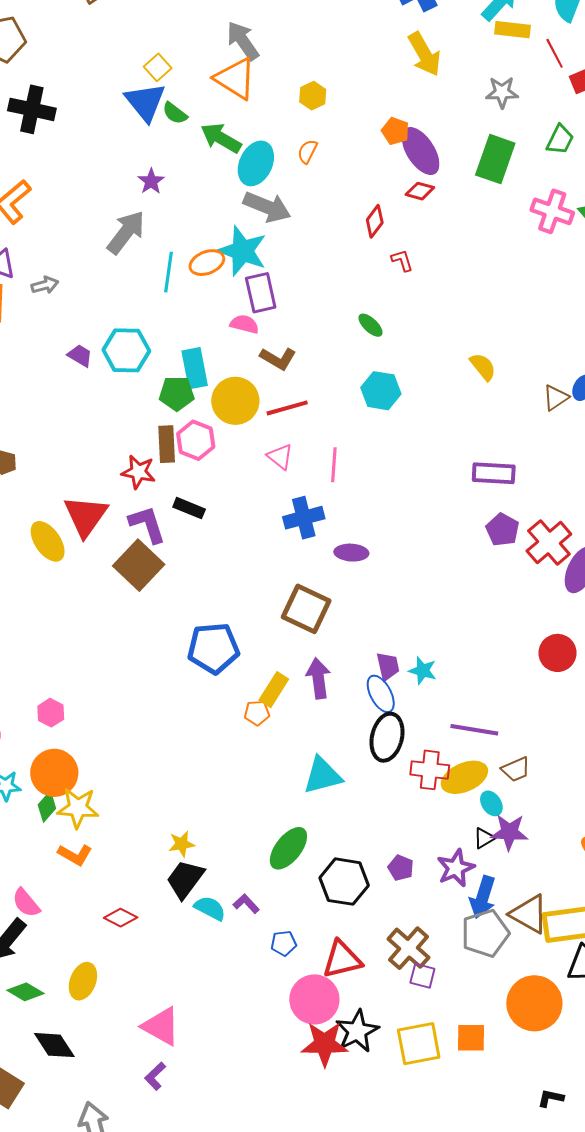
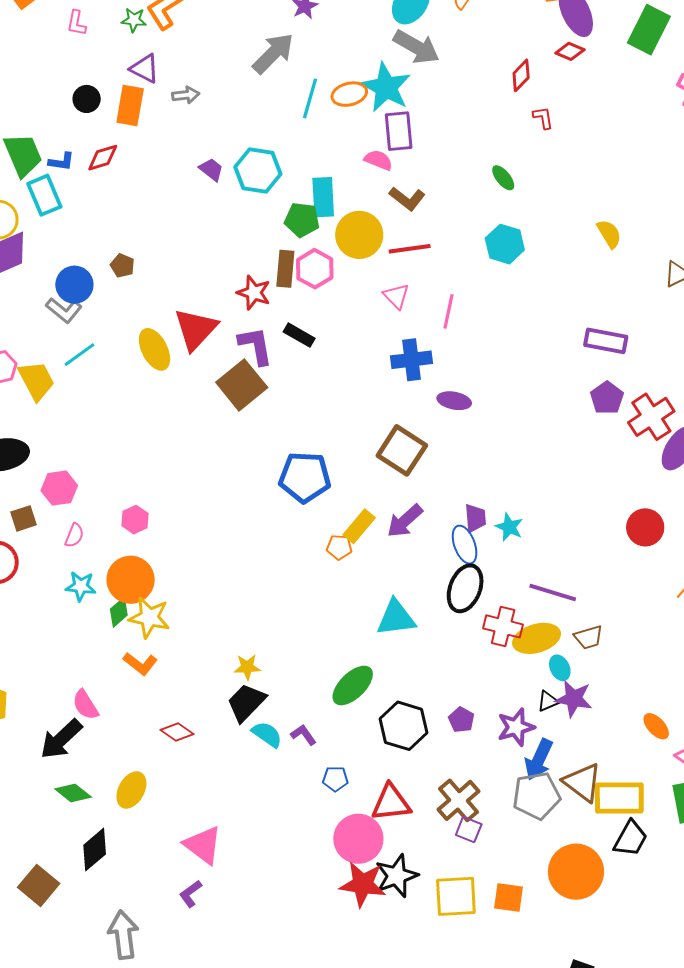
purple arrow: (318, 678) -> (405, 521), turned -132
black diamond: (54, 1045) -> (95, 850), turned 75

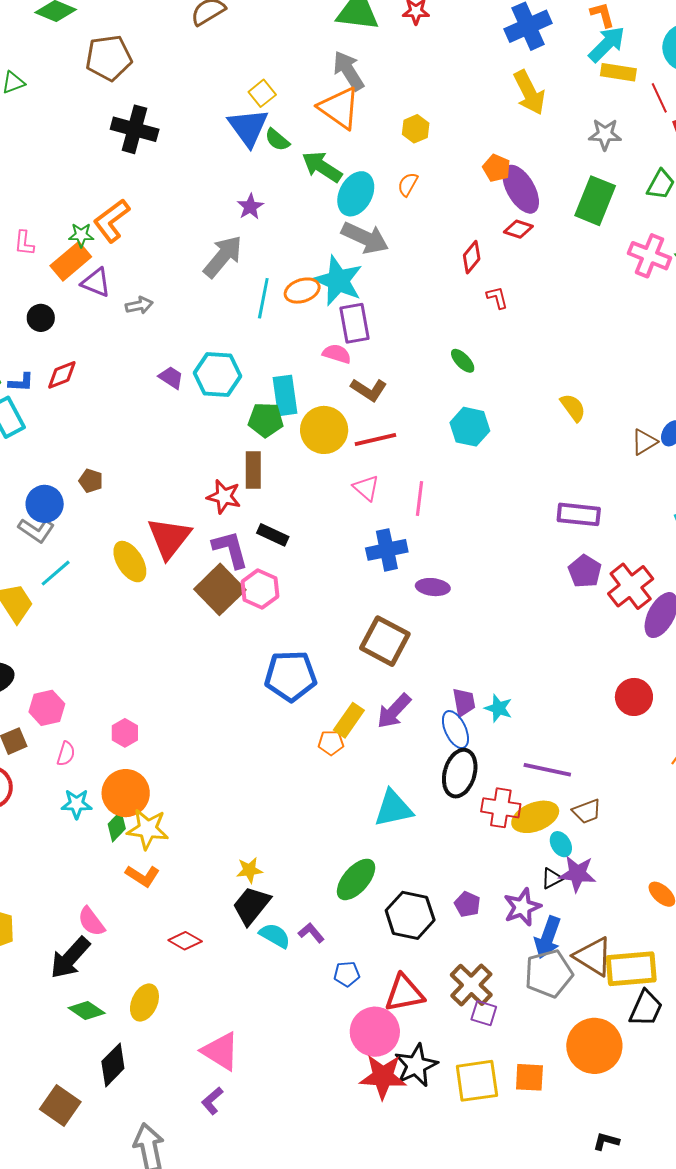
orange rectangle: (130, 106) -> (71, 261), moved, turned 45
pink hexagon: (315, 269) -> (260, 589), moved

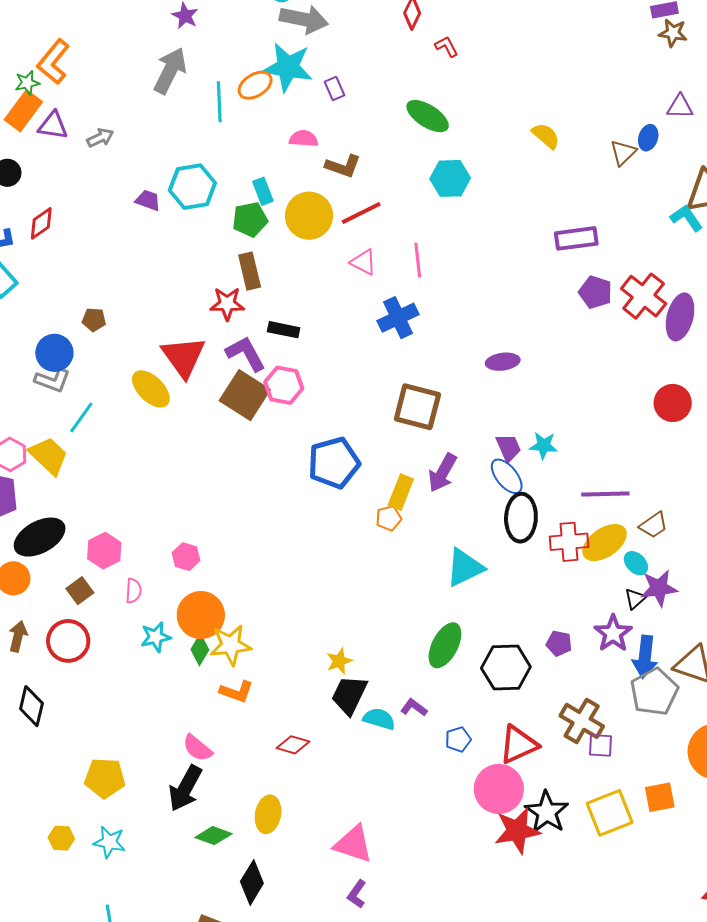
purple rectangle: (354, 323) -> (334, 89), moved, size x0.6
green ellipse: (463, 361) -> (428, 116), size x1.6
cyan rectangle: (285, 395) -> (263, 191), size x0.7
purple ellipse: (433, 587) -> (503, 362), moved

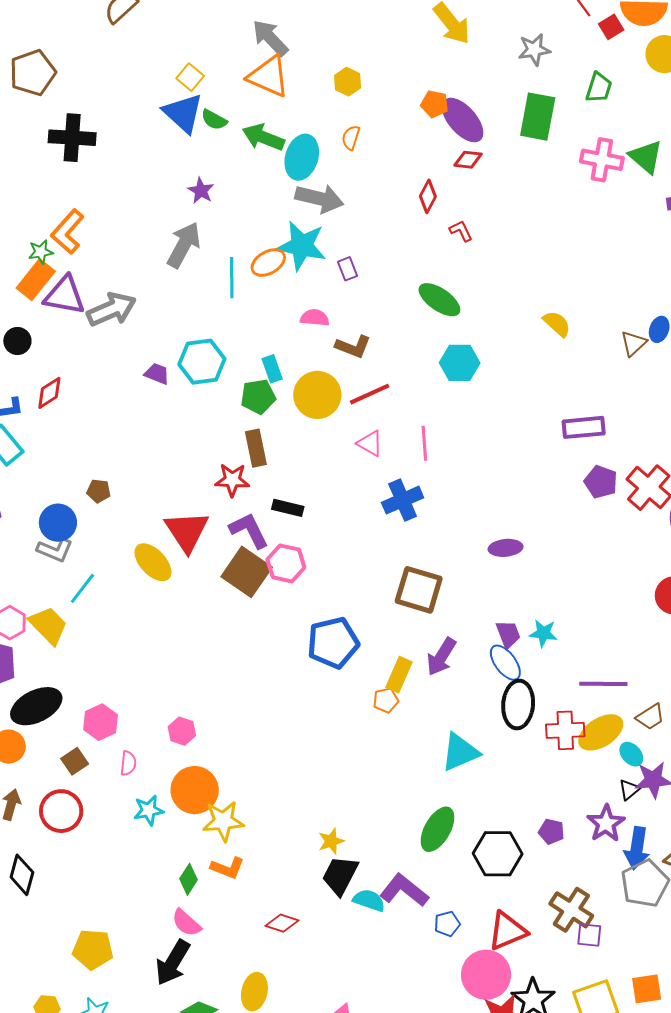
purple triangle: (53, 126) -> (65, 295), size x1.4
gray arrow: (100, 138) -> (112, 309), size x1.8
green diamond: (200, 650) -> (189, 879), moved
purple L-shape: (414, 708) -> (404, 890), size x1.8

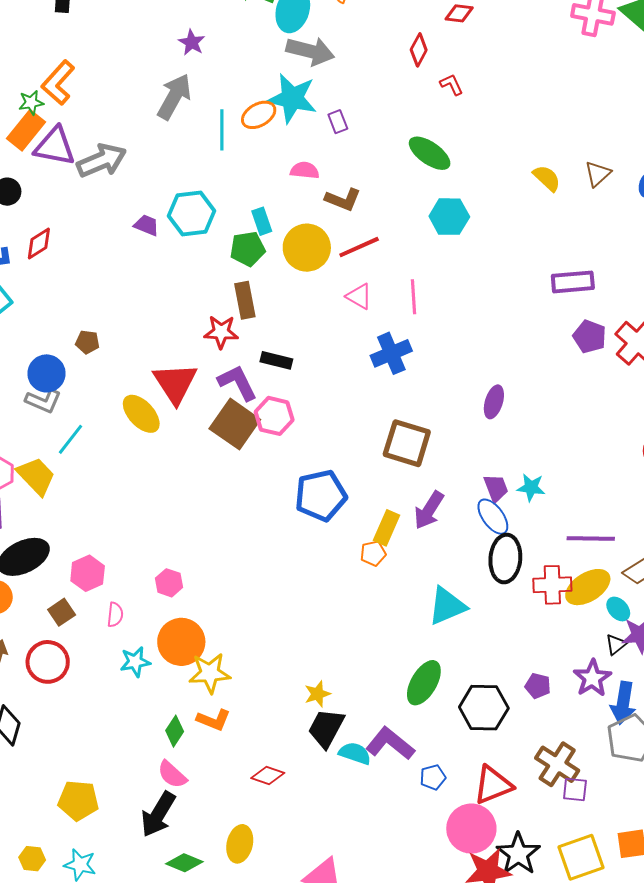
brown triangle: (634, 343) -> (598, 174), moved
purple ellipse: (506, 548) -> (494, 402), turned -68

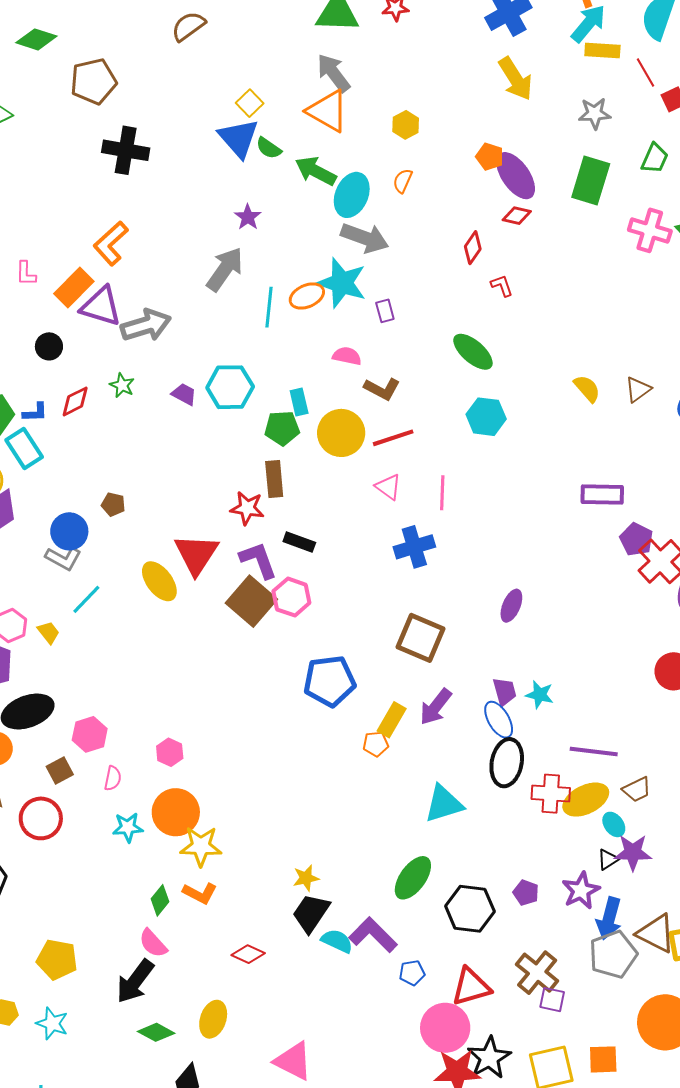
green star: (31, 103) -> (122, 385), moved, turned 30
purple pentagon: (590, 337) -> (636, 539), moved
yellow trapezoid: (36, 476) -> (48, 632), size x0.6

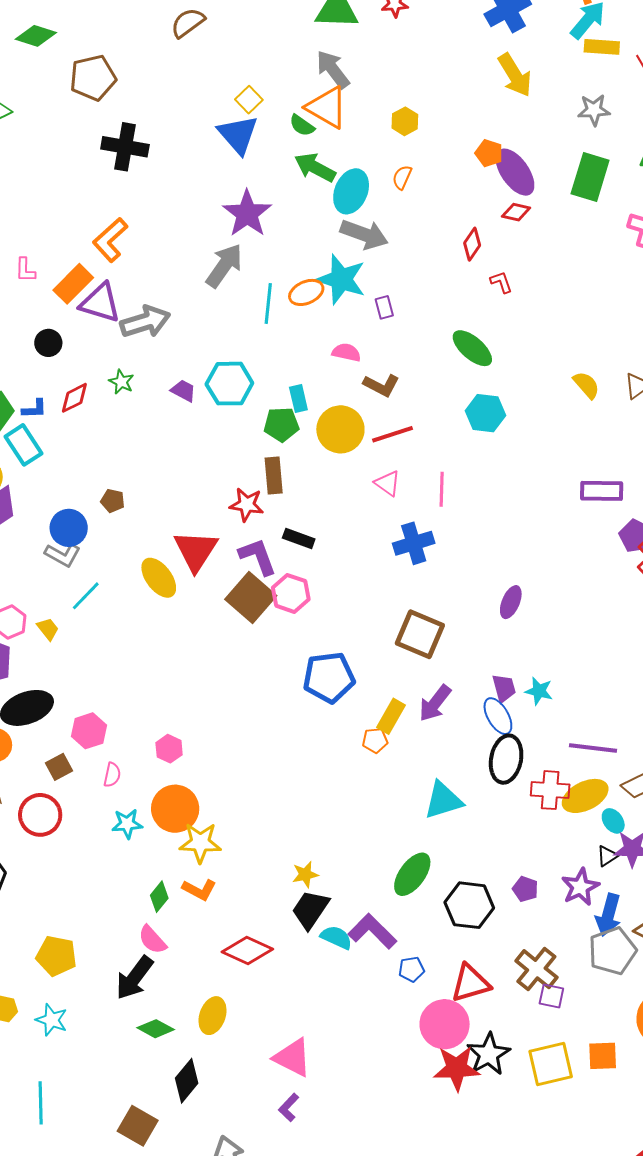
green semicircle: (269, 148) -> (302, 125), moved
purple star: (248, 217) -> (247, 214), size x1.8
red diamond: (248, 954) -> (247, 951), size x1.5

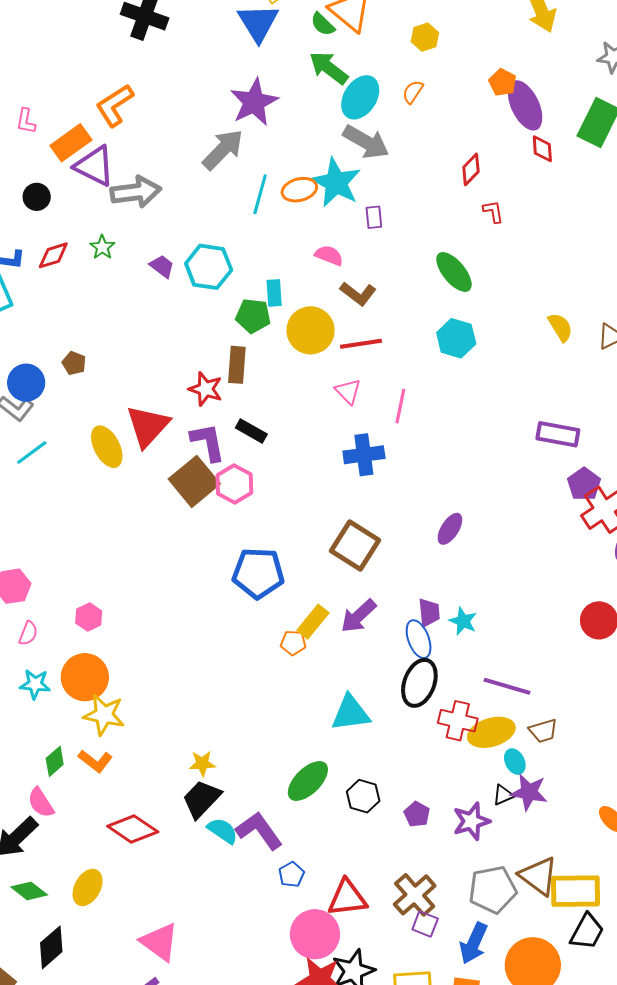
red diamond: (516, 212) -> (542, 149), moved, turned 64
black hexagon: (469, 905) -> (363, 796), moved, size x0.7
blue arrow: (608, 915) -> (474, 943), moved
blue pentagon: (411, 969) -> (291, 875), turned -30

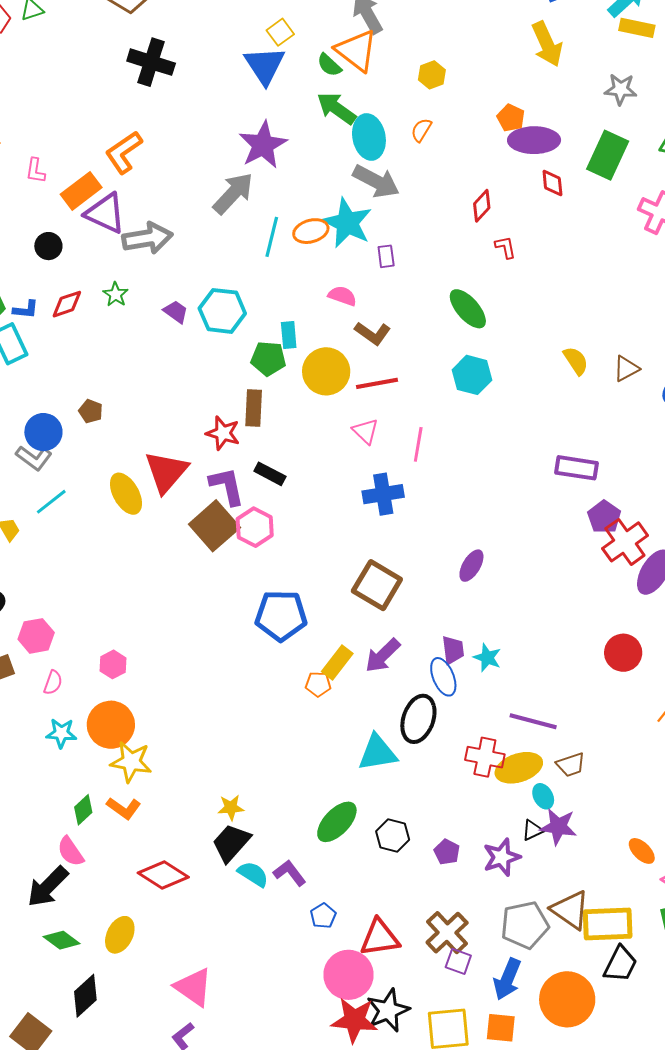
cyan ellipse: (360, 97) -> (369, 137), turned -42
purple ellipse: (525, 105) -> (534, 140), turned -63
black ellipse: (419, 683) -> (418, 719), moved
purple L-shape: (259, 831) -> (290, 873), size x0.7

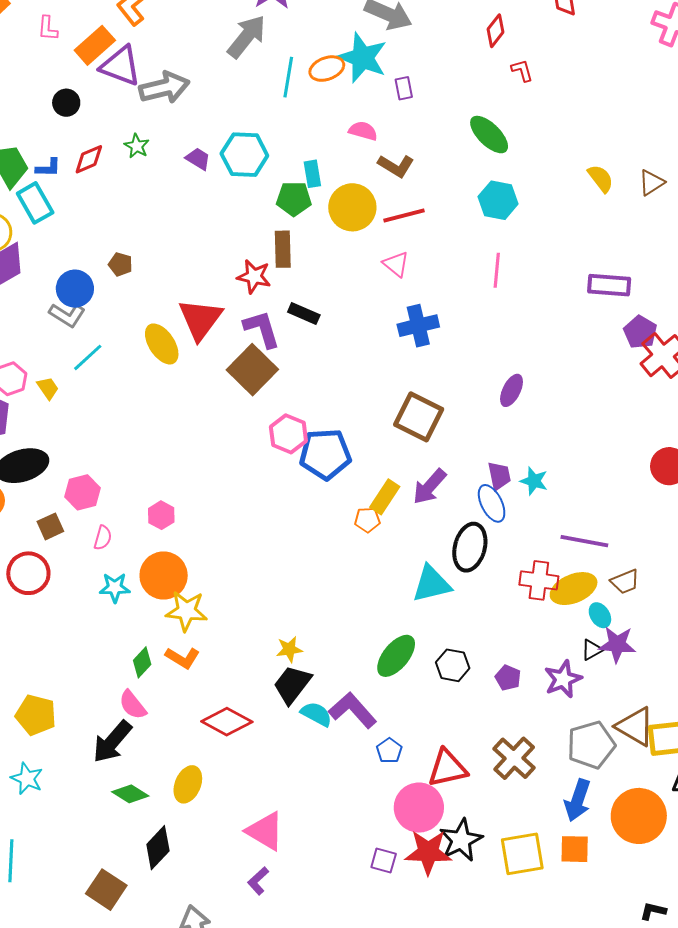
pink line: (418, 444) -> (497, 270), moved
pink hexagon: (255, 527) -> (288, 434), moved
purple L-shape: (290, 873) -> (353, 710), size x1.4
purple square: (458, 961) -> (384, 860), moved

